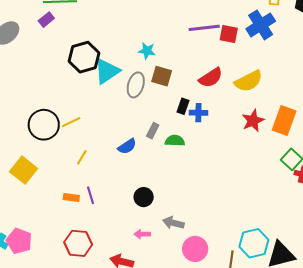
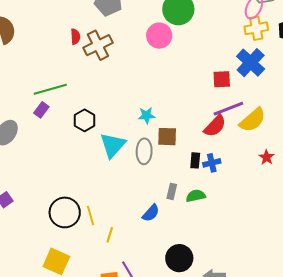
purple line: (204, 28) -> (228, 109), moved
black hexagon: (84, 57) -> (85, 120), moved, size x0.7
red star: (253, 121) -> (267, 157), size x0.7
yellow line: (71, 122) -> (90, 215), moved, turned -66
black circle: (144, 197) -> (179, 258), size x1.4

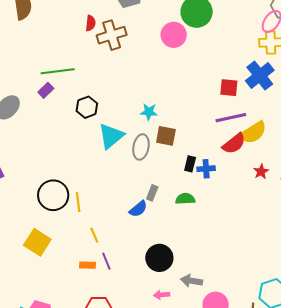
red semicircle: (215, 126) -> (234, 144), moved
gray rectangle: (172, 191) -> (152, 193), moved
yellow line: (110, 235) -> (94, 235), moved, turned -49

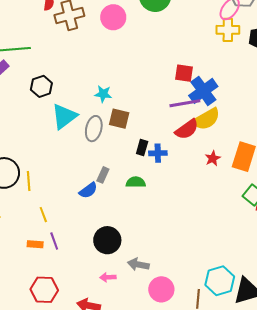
pink circle: (174, 35) -> (113, 17), moved
blue cross: (260, 76) -> (203, 91), moved

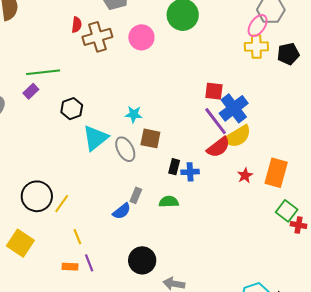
purple line: (185, 103) -> (216, 121), turned 64
gray ellipse: (94, 129) -> (125, 149), turned -40
yellow line: (29, 181) -> (62, 204), turned 42

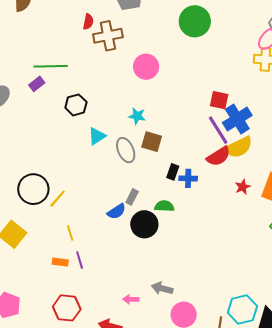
pink circle: (141, 37) -> (146, 67), moved
cyan triangle: (95, 138) -> (97, 136), size x0.7
black circle: (142, 260) -> (144, 224), moved

